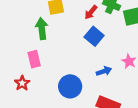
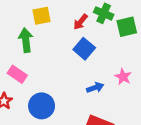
pink rectangle: (34, 59) -> (17, 74), turned -42
blue circle: (70, 86) -> (42, 106), moved

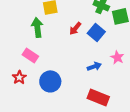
red arrow: (81, 22) -> (75, 28), moved
blue square: (84, 49) -> (96, 32), moved

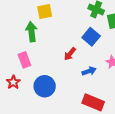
red arrow: (75, 28) -> (70, 54), moved
pink rectangle: (30, 55) -> (24, 60), turned 35

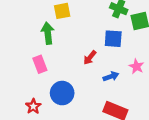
blue square: (91, 37) -> (113, 39), turned -36
red star: (13, 82) -> (33, 106), moved

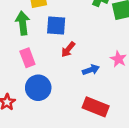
blue square: (113, 39) -> (56, 25), moved
pink rectangle: (40, 64) -> (27, 58), moved

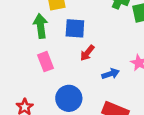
blue circle: (38, 88) -> (69, 98), moved

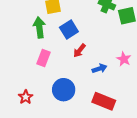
blue square: (75, 28) -> (69, 30), turned -36
pink rectangle: (46, 62) -> (44, 58), turned 42

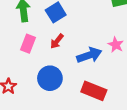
red arrow: (79, 51) -> (57, 41), moved
blue arrow: (99, 69) -> (89, 55), size x1.5

